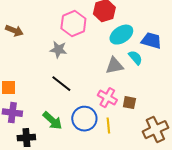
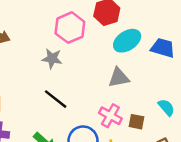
cyan semicircle: (135, 58) -> (166, 107), moved

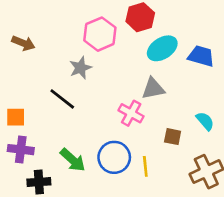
gray star: (52, 59) -> (80, 68), turned -30
black line: (56, 99) -> (62, 99), moved
pink cross: (110, 116) -> (131, 113), moved

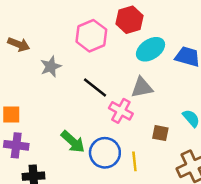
gray star: (80, 68) -> (51, 67), moved
black line: (62, 99) -> (95, 87), moved
green arrow: (73, 160) -> (73, 142), moved

